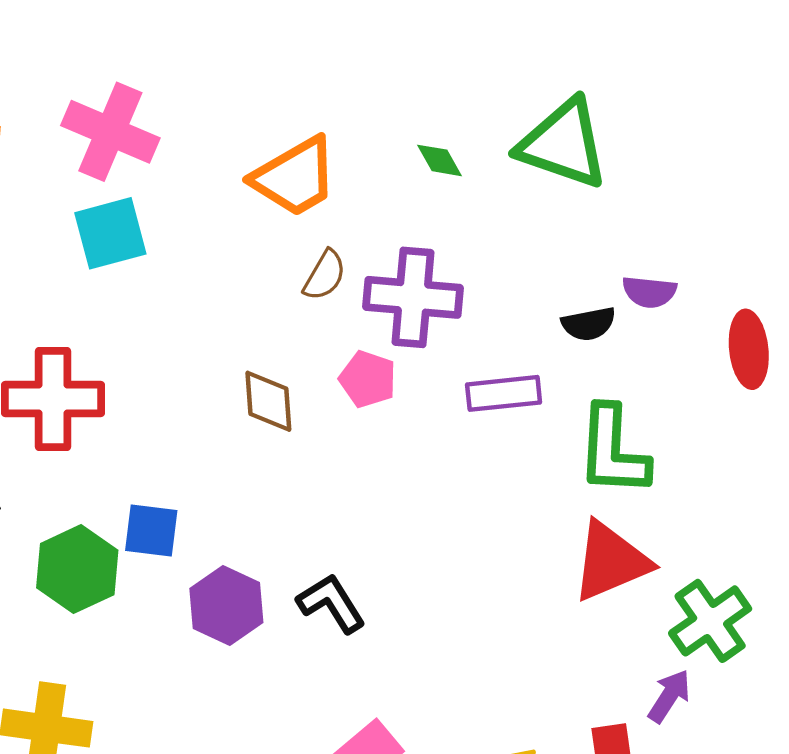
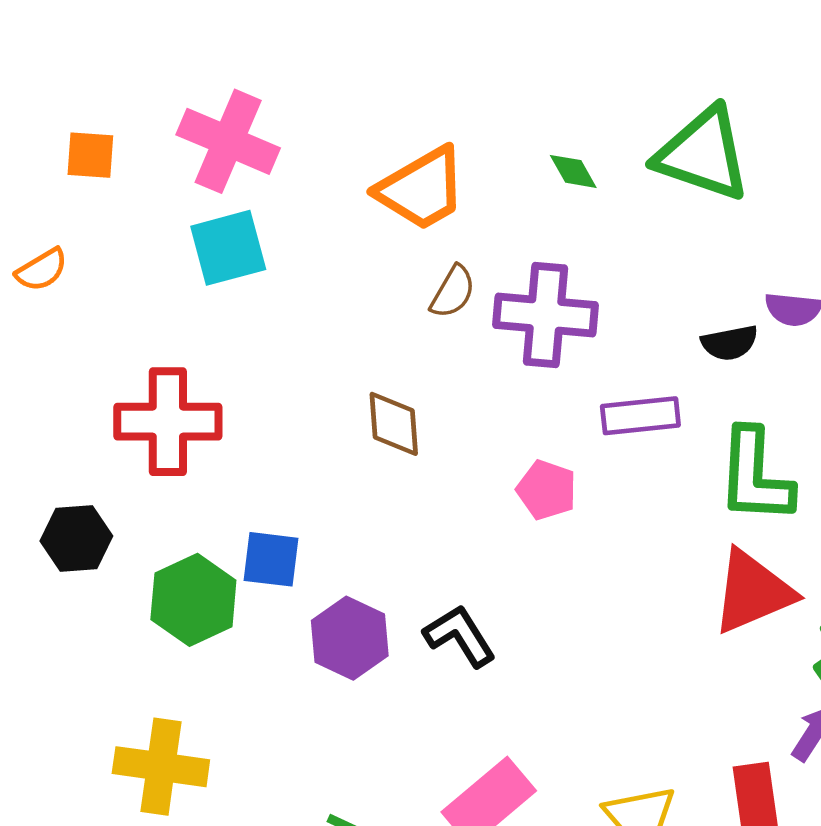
pink pentagon: (368, 379) -> (547, 490), moved

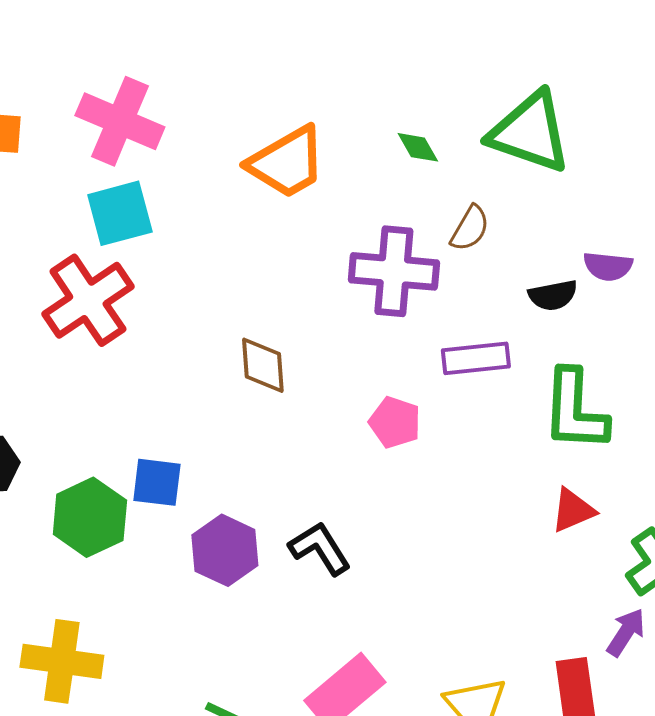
brown semicircle: (453, 292) -> (470, 228), moved
red cross: (168, 422) -> (88, 300), moved, turned -34
red triangle: (753, 592) -> (573, 510), size x0.6

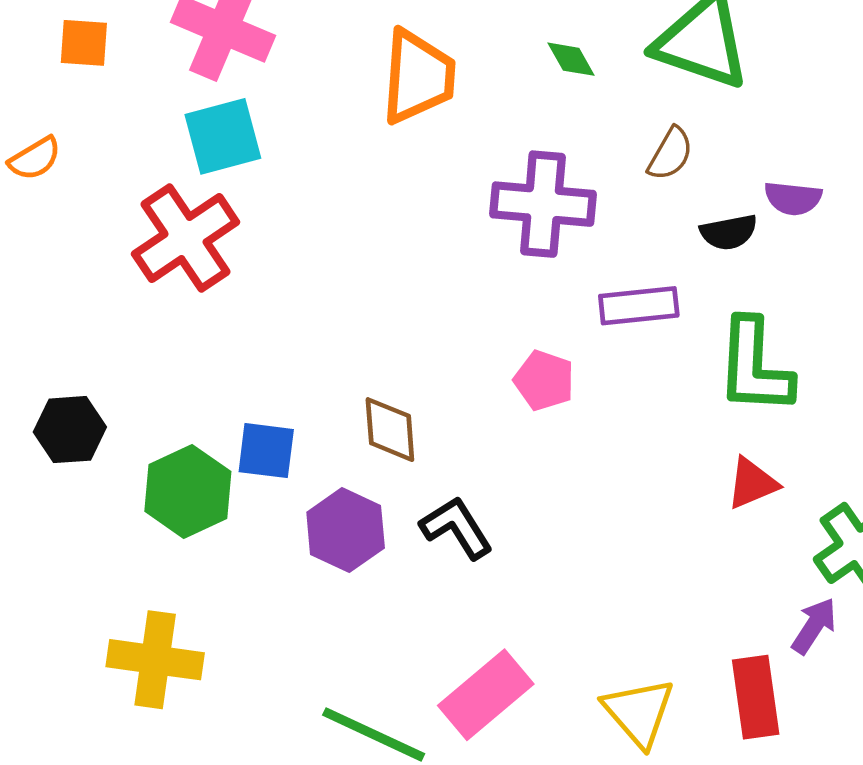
orange trapezoid: (287, 162) -> (418, 77), turned -56
brown semicircle: (470, 228) -> (670, 154), moved
brown diamond: (263, 365) -> (390, 430), moved

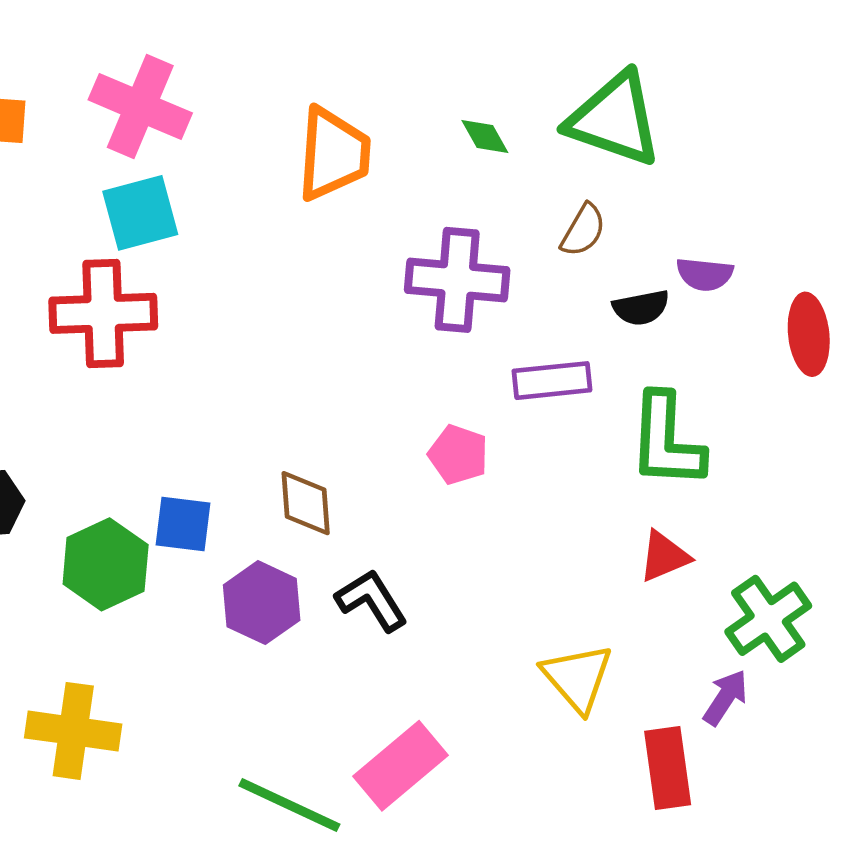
red cross: (186, 238) -> (103, 313), turned 32
yellow triangle: (639, 712) -> (577, 678), moved

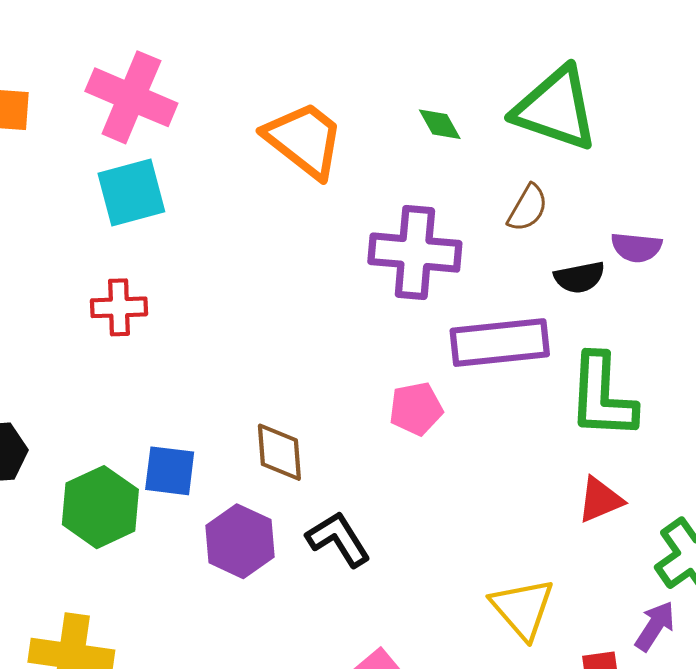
orange trapezoid: (333, 154) -> (304, 140), turned -56
red cross: (103, 313) -> (119, 307), moved, size x0.6
purple rectangle: (552, 381) -> (500, 343), size x1.4
pink pentagon: (458, 455) -> (416, 409), turned -30

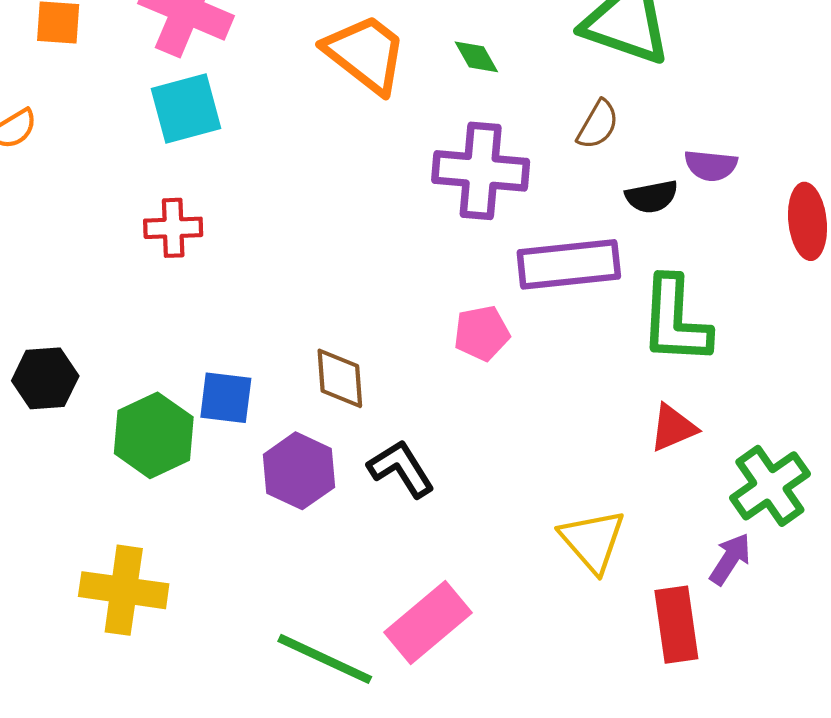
green diamond: (440, 124) -> (476, 57), moved

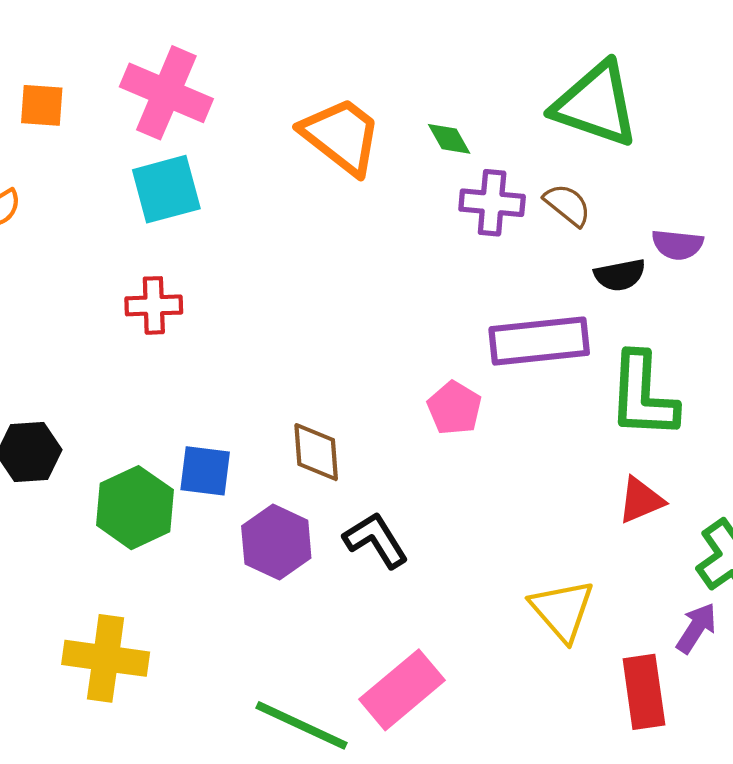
brown semicircle: (598, 125) -> (567, 205), turned -81
purple cross: (481, 171) -> (492, 203), moved, size x0.7
pink pentagon: (482, 333) -> (454, 408), turned -30

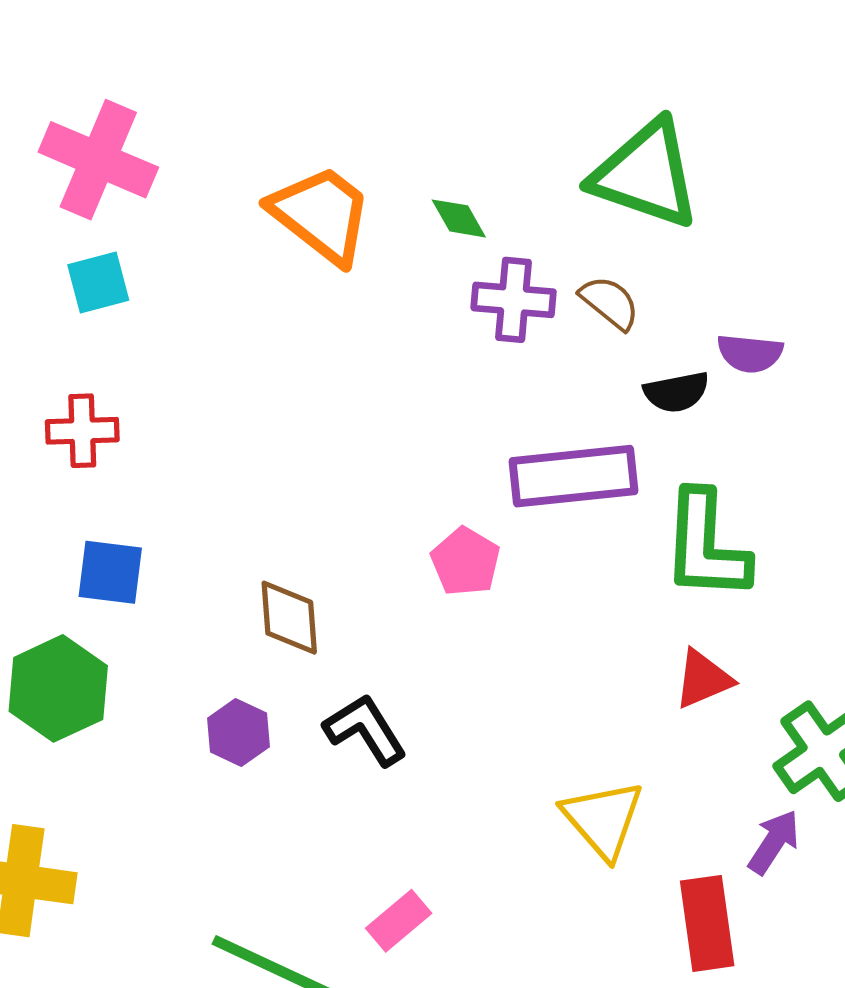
cyan square: (166, 189) -> (98, 283), size x0.7
blue square: (205, 471) -> (110, 572), moved
purple hexagon: (276, 542) -> (238, 732), size x0.7
pink rectangle: (402, 690) -> (399, 921), size x0.6

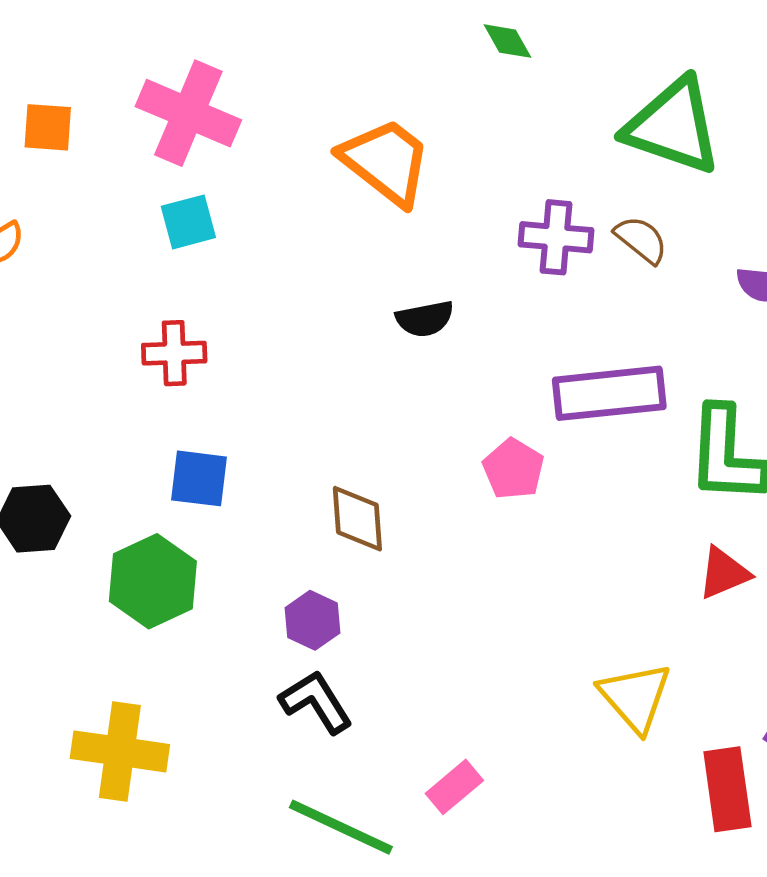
green diamond: (459, 218) -> (508, 41), moved
black semicircle: (676, 392) -> (425, 319), moved
black L-shape: (365, 730) -> (316, 702), moved

